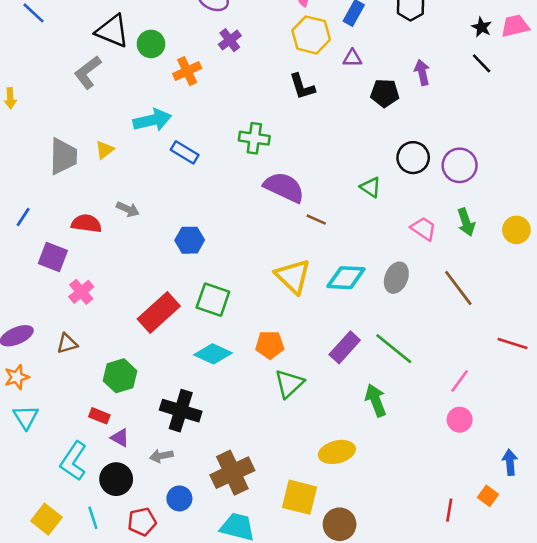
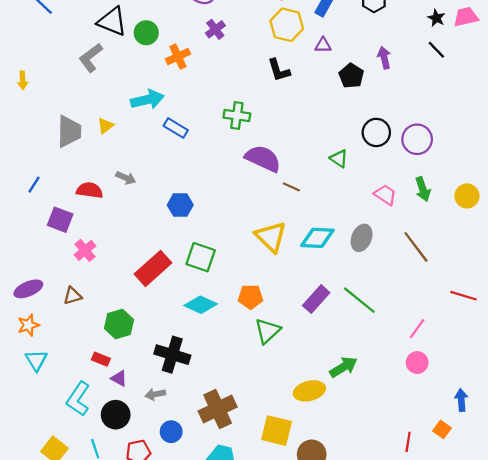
black pentagon: (385, 93) -> (351, 76), turned 30
green arrow: (376, 400) -> (343, 367), moved, turned 80

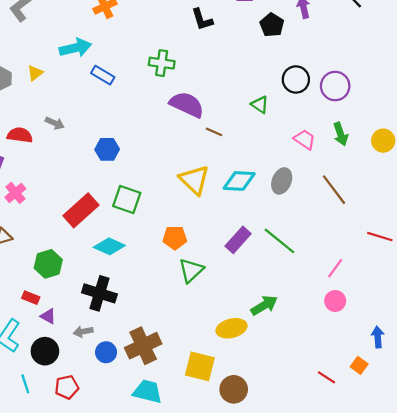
cyan diamond: (201, 305) -> (109, 246), moved
blue circle: (171, 432) -> (106, 352), moved
red line: (408, 442) -> (326, 377), turned -66

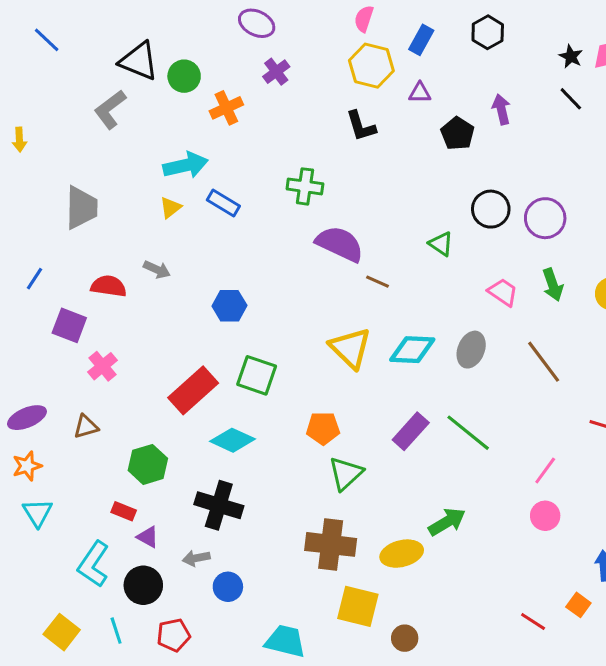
yellow triangle: (35, 73) -> (170, 208), moved
brown cross: (143, 346) -> (331, 544), moved, turned 32
brown circle: (234, 389) -> (405, 638), size x0.7

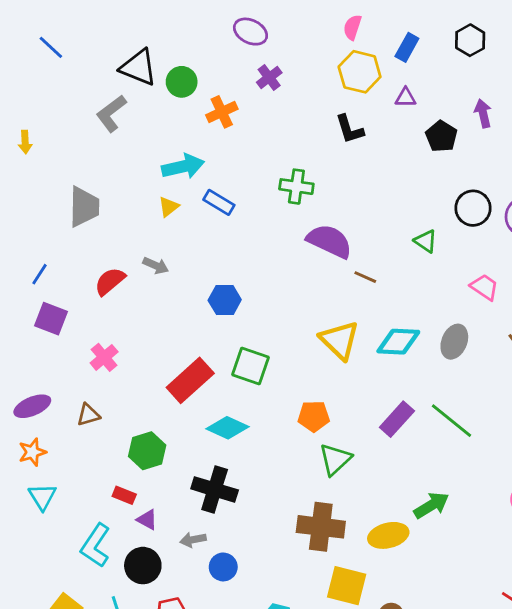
red semicircle: (109, 286) -> (110, 281), turned -48
purple square: (69, 325) -> (51, 319), moved

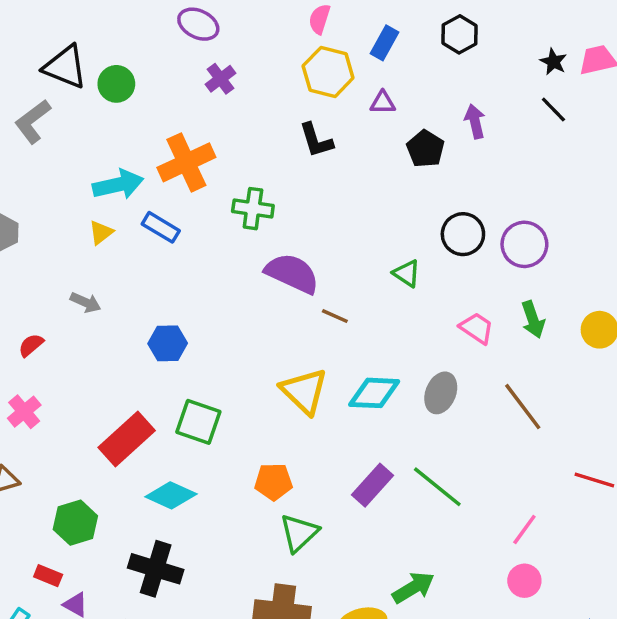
orange cross: (222, 112) -> (186, 162), moved, size x1.5
red semicircle: (110, 281) -> (31, 345), moved, size x0.7

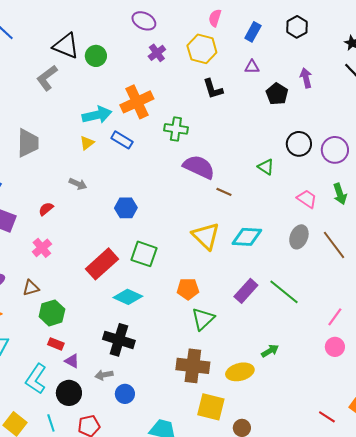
yellow hexagon: (328, 72) -> (202, 49), moved
gray ellipse: (441, 393) -> (299, 237), moved
green hexagon: (75, 523) -> (52, 313), moved
green arrow: (413, 588) -> (270, 351), size x0.7

